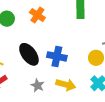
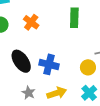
yellow arrow: (66, 85) -> (57, 93), turned -36

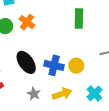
orange cross: (31, 22) -> (27, 22), moved
yellow circle: (88, 67) -> (76, 66), moved

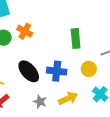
green rectangle: (79, 19) -> (76, 39), moved
yellow circle: (76, 66) -> (89, 69), moved

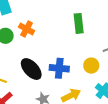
green rectangle: (76, 39) -> (79, 23), moved

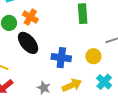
black ellipse: (31, 69) -> (28, 43), moved

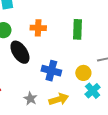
orange cross: (30, 17) -> (38, 28), moved, turned -35
cyan cross: (104, 82) -> (93, 91), moved

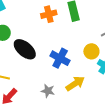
orange cross: (38, 28) -> (49, 14), moved
blue cross: (51, 71) -> (60, 58), turned 30

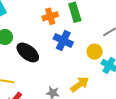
blue cross: (60, 58) -> (63, 41), moved

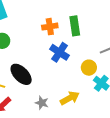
black ellipse: (28, 52) -> (21, 74), moved

